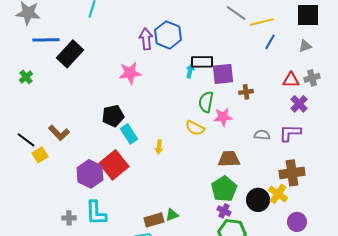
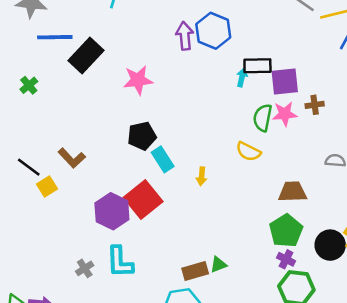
pink star: (130, 73) -> (138, 80), moved
pink star: (223, 117) -> (285, 114), moved
gray cross: (69, 218) -> (85, 268), turned -32

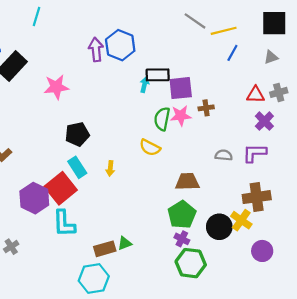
black pentagon: (142, 136) -> (77, 134), moved
cyan rectangle: (163, 159) -> (77, 167), moved
cyan L-shape: (120, 262) -> (64, 223), moved

